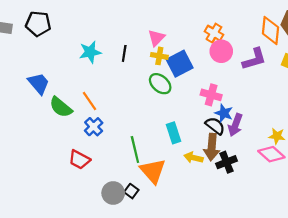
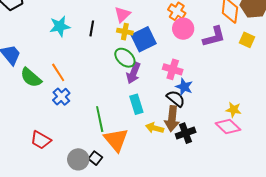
purple arrow: (235, 125) -> (133, 73), moved
red trapezoid: (79, 160) -> (41, 140), moved

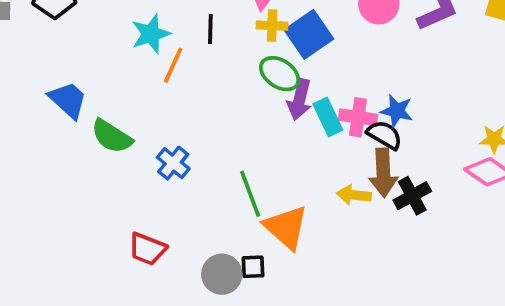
pink cross: (173, 69) -> (358, 117), moved
orange line: (58, 72) -> (173, 65), moved, turned 66
cyan rectangle: (136, 104) -> (328, 117), moved
black square: (95, 158) -> (253, 267), turned -32

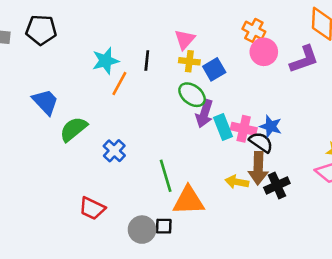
blue square: (309, 34) -> (214, 69), size x0.7
green semicircle: (112, 136) -> (73, 129), turned 104
orange triangle: (286, 227) -> (189, 201), turned -48

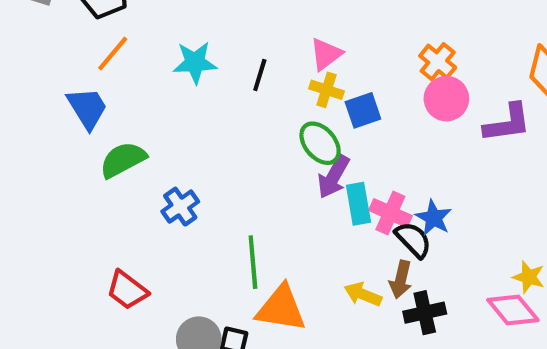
orange line: (119, 83) -> (113, 54), moved
brown arrow: (258, 168) -> (401, 280), size x0.7

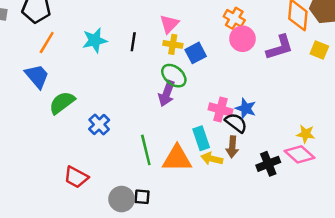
purple arrow: (333, 177) -> (167, 94), moved
cyan rectangle: (358, 204) -> (201, 138), moved
orange triangle: (281, 308) -> (177, 159), moved
black cross: (425, 313) -> (268, 164), moved

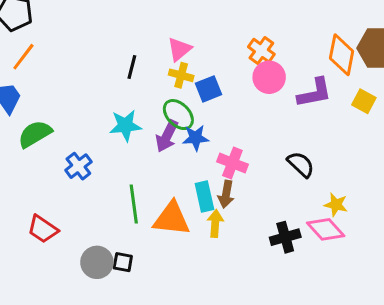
cyan star: (95, 40) -> (125, 126), moved
blue star: (246, 108) -> (196, 138), moved, turned -30
black semicircle: (236, 123) -> (301, 164), moved
brown arrow: (232, 147) -> (226, 194), moved
yellow arrow: (212, 159) -> (215, 223), turned 75

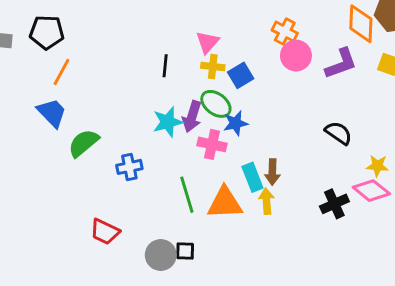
purple arrow: (167, 136) -> (192, 117), moved
pink cross: (232, 163) -> (212, 144), moved
blue cross: (78, 166) -> (129, 167), turned 35

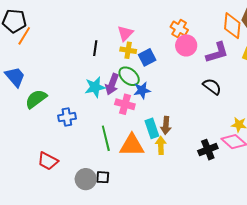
orange line: (62, 72) -> (24, 36), moved
black semicircle: (338, 133) -> (212, 87), moved

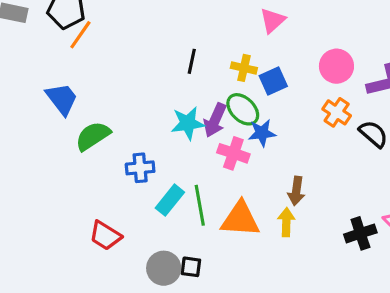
orange cross: (179, 28) -> (337, 112), moved
pink triangle: (125, 33) -> (273, 20), moved
cyan rectangle: (152, 128) -> (170, 200), moved, turned 54

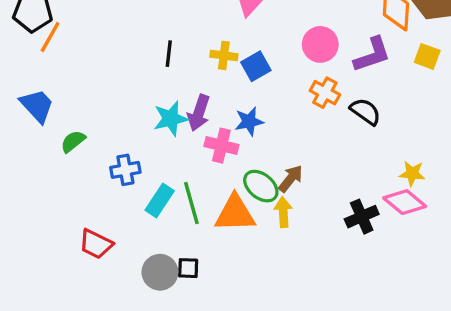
green ellipse: (243, 109) -> (261, 186), moved
green semicircle: (93, 136) -> (73, 141), size x0.7
brown arrow: (296, 191) -> (291, 179), turned -144

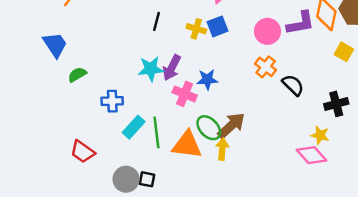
purple L-shape: (372, 55) -> (301, 23), moved
blue square: (256, 66) -> (218, 26), moved
brown arrow: (291, 179) -> (231, 126), size x1.4
black cross: (362, 217) -> (336, 104), moved

